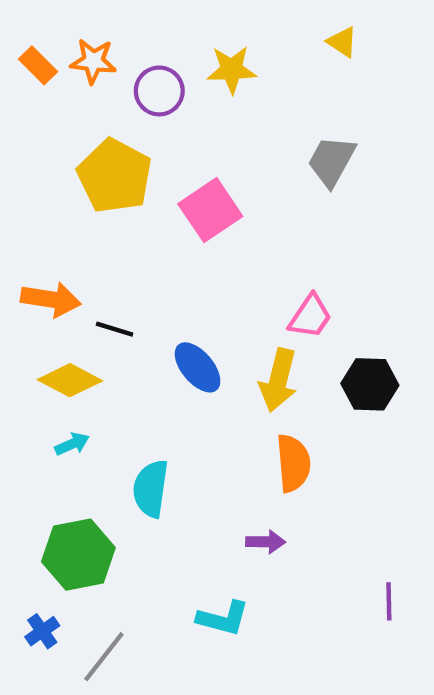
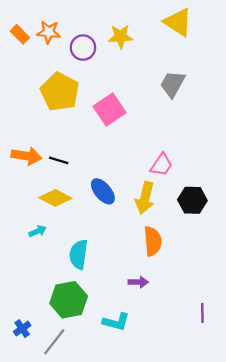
yellow triangle: (342, 42) -> (178, 22), size x1.8
black line: (115, 329) -> (59, 160), moved
yellow diamond: (70, 380) -> (55, 198), moved
green hexagon: (78, 555) -> (69, 300), moved

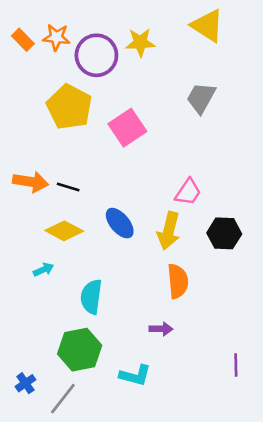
purple circle: (83, 48) -> (96, 55), size x1.4

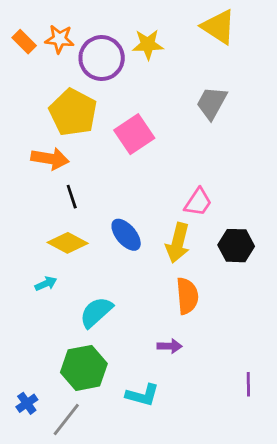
orange arrow: (31, 182) -> (50, 159), moved
black line: (68, 187) -> (72, 197), turned 55
cyan semicircle: (91, 297) -> (96, 312), turned 40

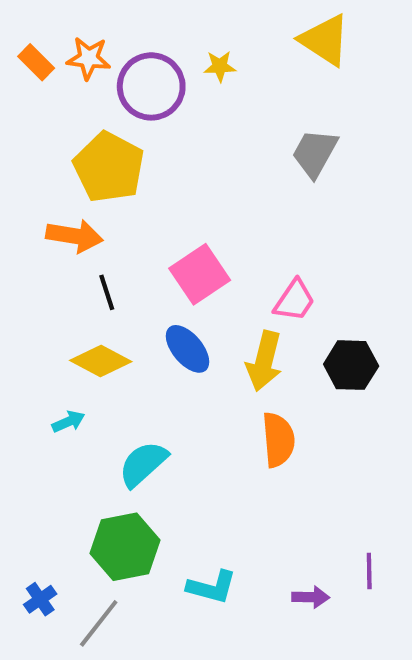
yellow star: (148, 44) -> (220, 66), size x0.7
pink square: (134, 134) -> (200, 274), moved
purple arrow: (170, 346) -> (311, 597), moved

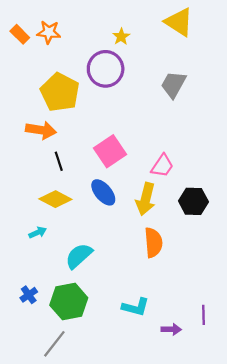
yellow star: (220, 66) -> (121, 37), turned -30
purple circle: (151, 86) -> (106, 69), moved
cyan L-shape: (212, 587) -> (136, 307), moved
blue cross: (40, 599) -> (29, 295), moved

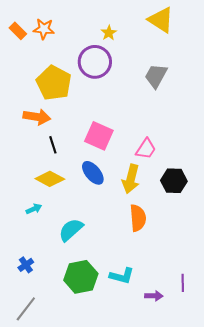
pink square: (110, 151) -> (99, 136), turned -32
green hexagon: (69, 302) -> (81, 277), moved
gray line: (54, 344) -> (26, 309), moved

